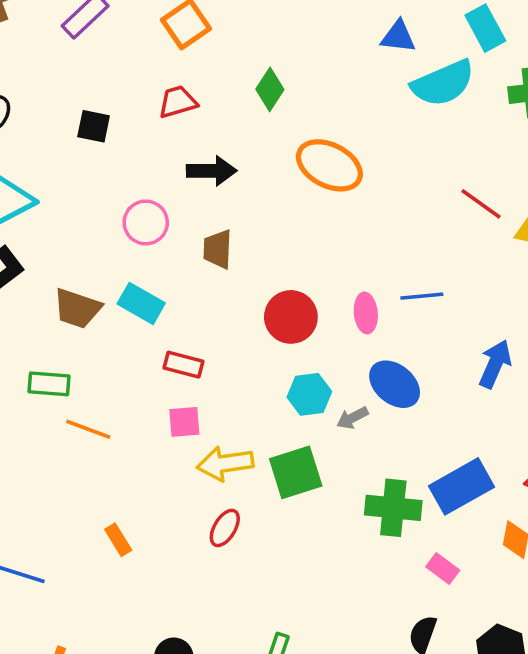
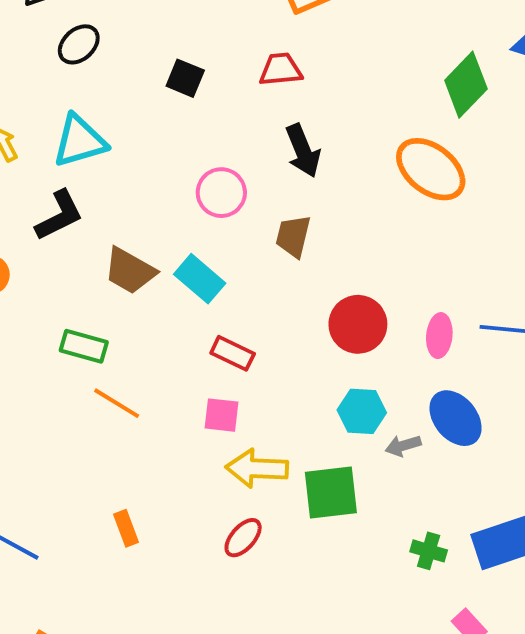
green diamond: (270, 89) -> (466, 85), moved, size x1.4
black arrow: (212, 171) -> (303, 151), turned 57
green cross: (393, 508) -> (429, 551), size x0.6

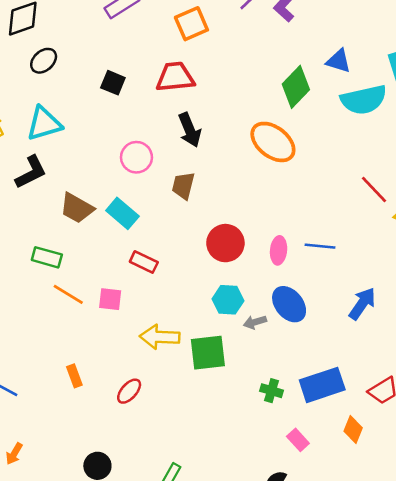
red trapezoid: (281, 69) -> (175, 77), size x1.4
pink square: (222, 415) -> (110, 299), moved
red ellipse: (243, 538) -> (129, 391), moved

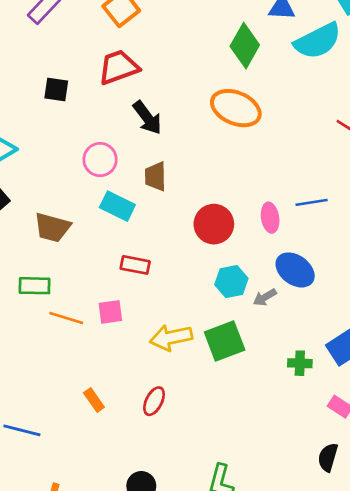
cyan rectangle: (122, 213) -> (117, 206), moved

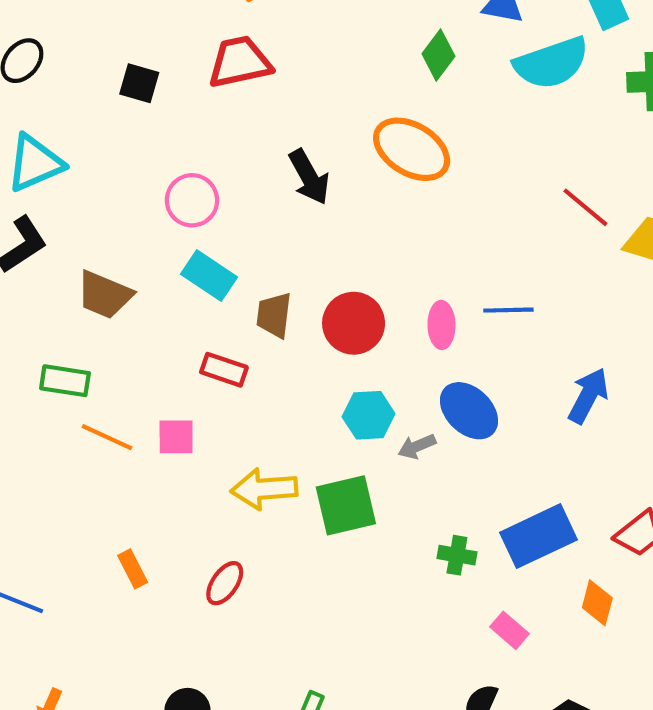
green diamond: (245, 46) -> (438, 55), size x0.7
black arrow: (147, 118) -> (309, 177), moved
brown trapezoid: (155, 176) -> (274, 315), moved

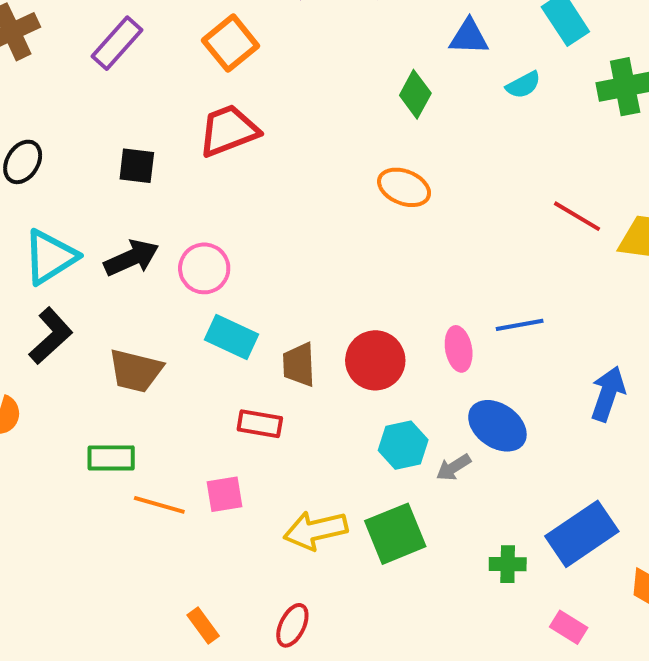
cyan semicircle: (551, 63) -> (523, 85), size x0.5
orange ellipse: (412, 149) -> (404, 187), size x0.7
black arrow: (309, 177) -> (131, 258), moved, turned -76

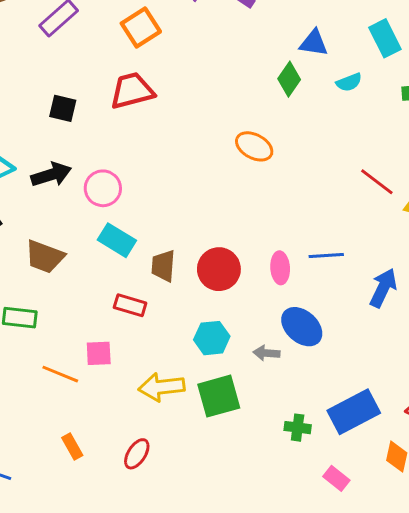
green diamond: (415, 94) -> (289, 79), moved
blue arrow: (608, 394) -> (383, 288), moved
cyan hexagon: (403, 445) -> (212, 338), moved
gray arrow: (453, 467) -> (266, 353), turned 30
orange line: (159, 505) -> (60, 374), moved

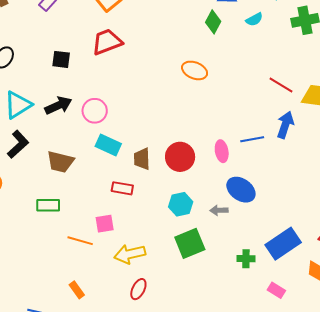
blue arrow: (383, 288) -> (285, 125), moved
yellow arrow: (161, 387) -> (130, 254), moved
orange rectangle: (72, 447) -> (77, 290), moved

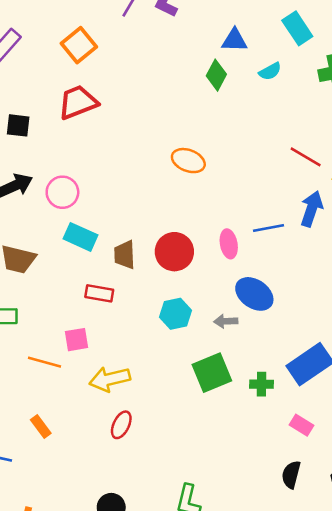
orange ellipse: (195, 70) -> (188, 161), moved
green square: (190, 243) -> (212, 373), moved

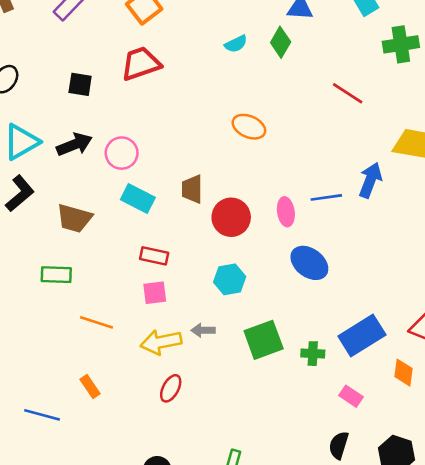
cyan semicircle: (270, 71) -> (236, 44), moved
red line: (306, 157) -> (348, 93), moved
brown trapezoid: (125, 255) -> (192, 189), moved
gray arrow: (226, 321) -> (203, 330), moved
pink square: (77, 340) -> (155, 293), moved

